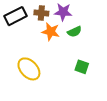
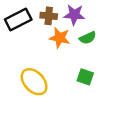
green square: (82, 67) -> (85, 77), moved

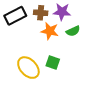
green square: (85, 77) -> (53, 62), moved

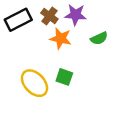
brown cross: (41, 13) -> (49, 16), turned 32
green semicircle: (73, 31) -> (99, 38), moved

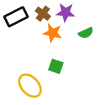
yellow ellipse: (34, 83) -> (30, 86), moved

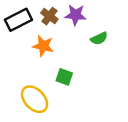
orange star: (53, 33) -> (43, 46), moved

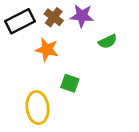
yellow ellipse: (35, 99) -> (37, 108), turned 36

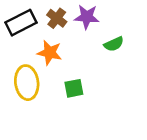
green square: (70, 83) -> (74, 88), turned -30
yellow ellipse: (37, 108) -> (27, 83), moved

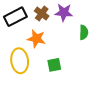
green semicircle: (114, 44) -> (84, 32), turned -64

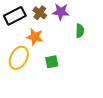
yellow ellipse: (20, 61) -> (19, 58), turned 35

